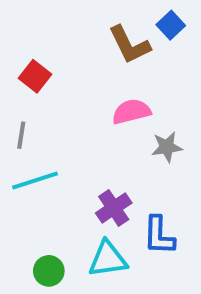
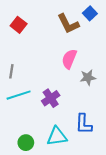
red square: (35, 76) -> (19, 25), moved
pink semicircle: (131, 112) -> (69, 59), turned -54
purple cross: (114, 208) -> (51, 98), moved

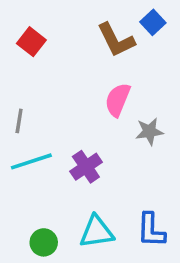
blue L-shape: (84, 124) -> (151, 230), moved

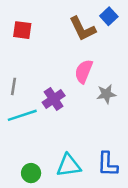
red square: (31, 42) -> (22, 30), turned -30
purple cross: (86, 167) -> (54, 99), moved

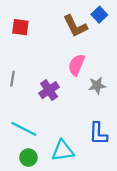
cyan line: (22, 115) -> (24, 129), moved, turned 45
blue L-shape: (108, 164) -> (98, 134), moved

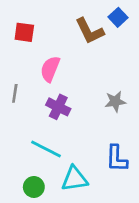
pink semicircle: (76, 65) -> (50, 69), moved
purple cross: (49, 90) -> (58, 107), turned -30
cyan line: (24, 129) -> (46, 149), moved

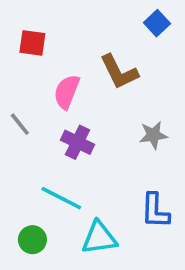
brown L-shape: (89, 31) -> (119, 72), moved
gray line: (15, 93) -> (20, 124), turned -48
green circle: (34, 187) -> (32, 240), moved

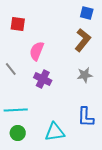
blue square: (157, 23) -> (87, 13), turned -32
brown L-shape: (119, 72) -> (83, 40), moved, turned -115
cyan line: (61, 198) -> (16, 110), moved, turned -30

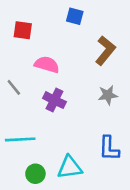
blue square: (87, 13) -> (75, 16), moved
pink semicircle: (37, 51) -> (47, 65), turned 84
green circle: (18, 133) -> (35, 174), moved

